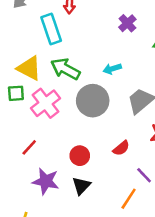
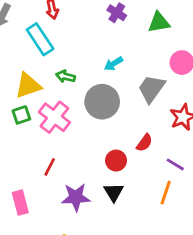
yellow triangle: (29, 68) -> (28, 86), turned -32
green arrow: (65, 69) -> (66, 76), size x0.6
red circle: (80, 156) -> (116, 161), moved

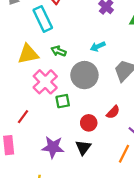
green square: (21, 115) -> (63, 101), moved
red line: (50, 167) -> (23, 117), moved

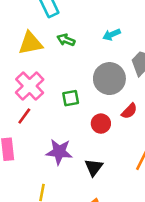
gray circle: (84, 75) -> (109, 79), moved
pink cross: (45, 82) -> (30, 86), moved
black triangle: (83, 148) -> (94, 167), moved

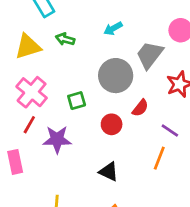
purple star: (59, 152) -> (57, 139), moved
black triangle: (94, 167) -> (109, 172), turned -36

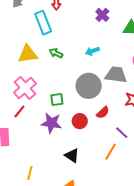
gray trapezoid: (150, 55) -> (116, 75), turned 50
purple star: (57, 139) -> (51, 123), moved

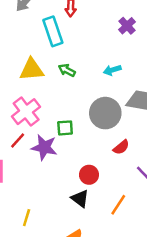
red circle: (80, 121) -> (89, 175), moved
purple star: (51, 123) -> (44, 147), moved
orange line: (111, 152) -> (118, 205), moved

